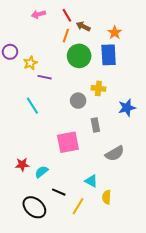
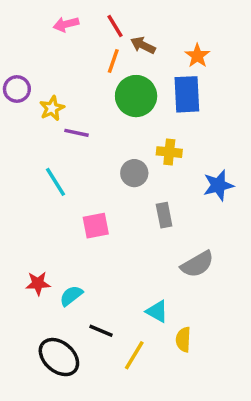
pink square: (68, 142) -> (96, 226), moved, size x0.7

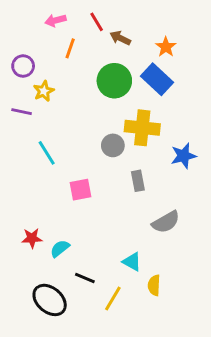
orange line: (113, 61) -> (70, 48), moved
purple circle: (17, 89) -> (23, 66), moved
blue rectangle: (187, 94) -> (157, 79), turned -44
purple line: (76, 133) -> (22, 112), moved
yellow cross: (169, 152) -> (142, 128), size x1.6

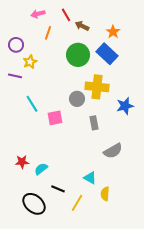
pink square: (80, 190) -> (55, 118), moved

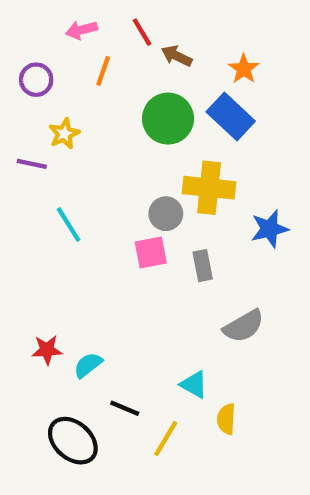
purple circle: (16, 45) -> (36, 80), moved
pink square: (55, 118) -> (151, 253), moved

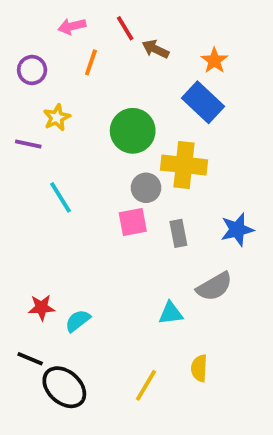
green circle: (168, 119) -> (133, 131), moved
blue star: (270, 229) -> (237, 230), moved
cyan triangle: (194, 384) -> (171, 313), moved, turned -36
black line: (125, 408) -> (30, 359), moved

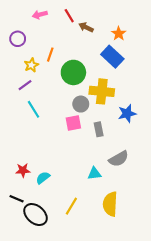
orange line: (91, 62) -> (50, 55), moved
purple line: (28, 144) -> (25, 85), moved, turned -48
blue star: (237, 230) -> (127, 114), moved
yellow semicircle: (199, 368) -> (110, 204), size x1.6
yellow line: (146, 385) -> (71, 206), moved

